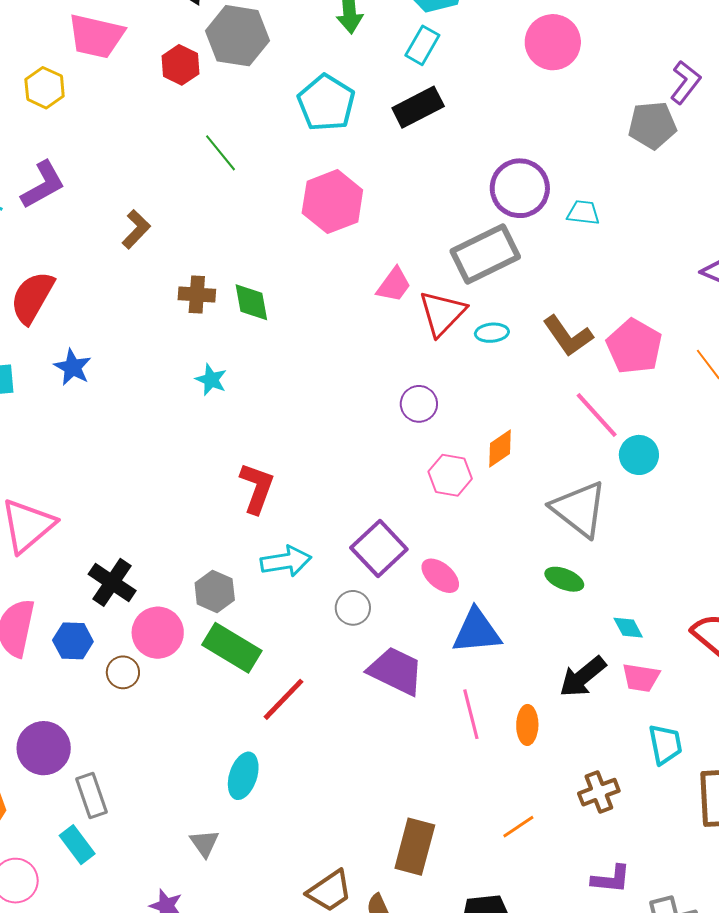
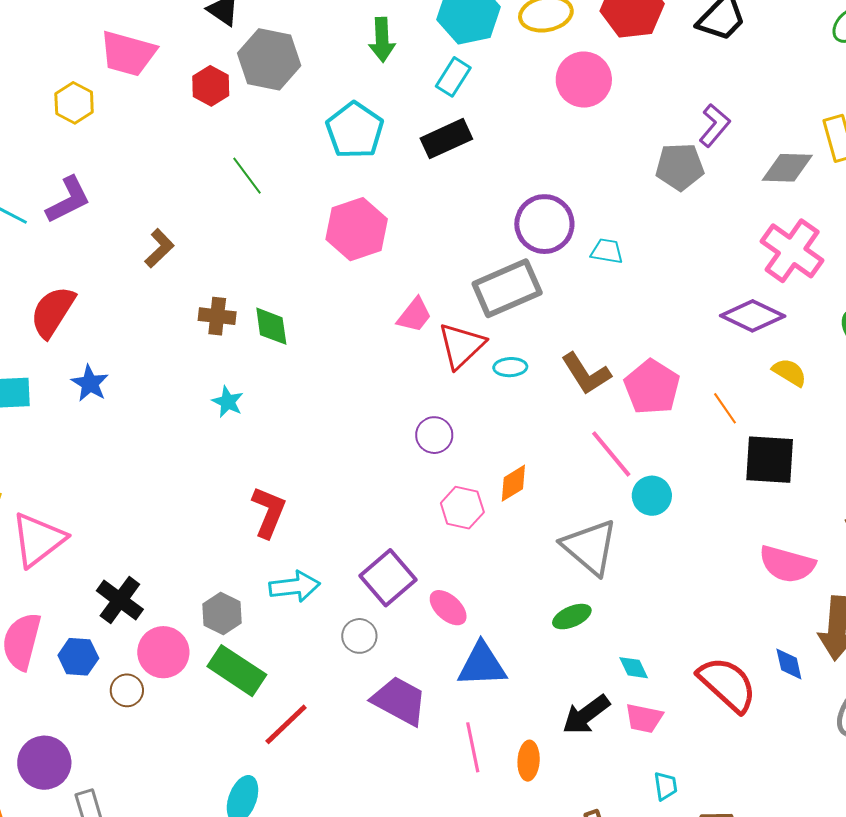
green ellipse: (564, 579) -> (572, 617), turned -48
cyan trapezoid: (665, 744) -> (666, 786), size x0.7

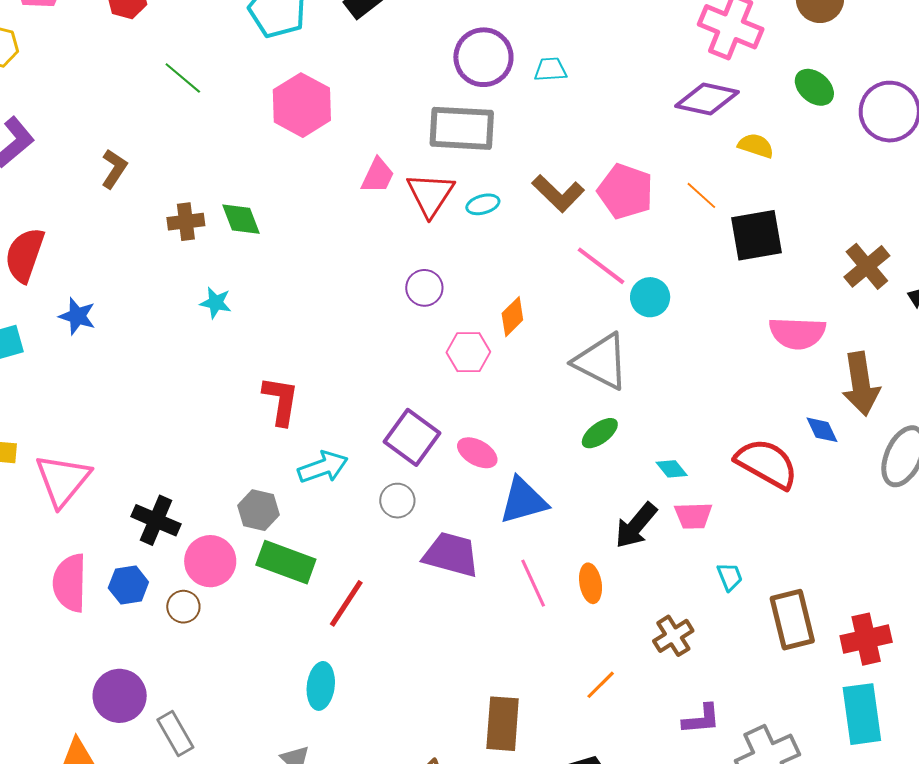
gray rectangle: (507, 288) -> (462, 128), turned 40

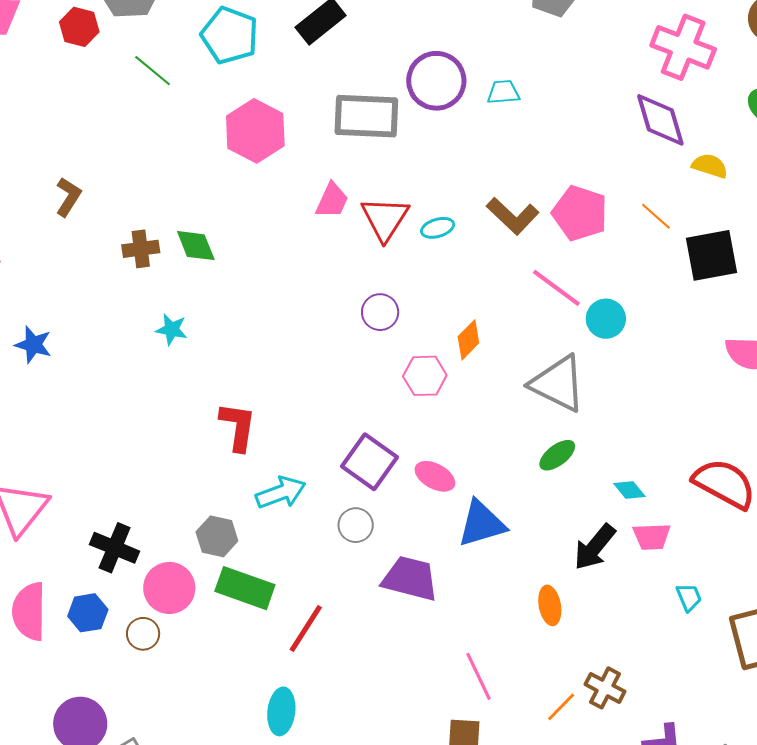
green line: (183, 78) -> (153, 71), moved
purple diamond: (707, 99) -> (660, 120), turned 62
gray rectangle: (462, 128) -> (366, 116), moved
pink line: (533, 583) -> (478, 676), moved
brown cross: (673, 636) -> (605, 688), moved, turned -30

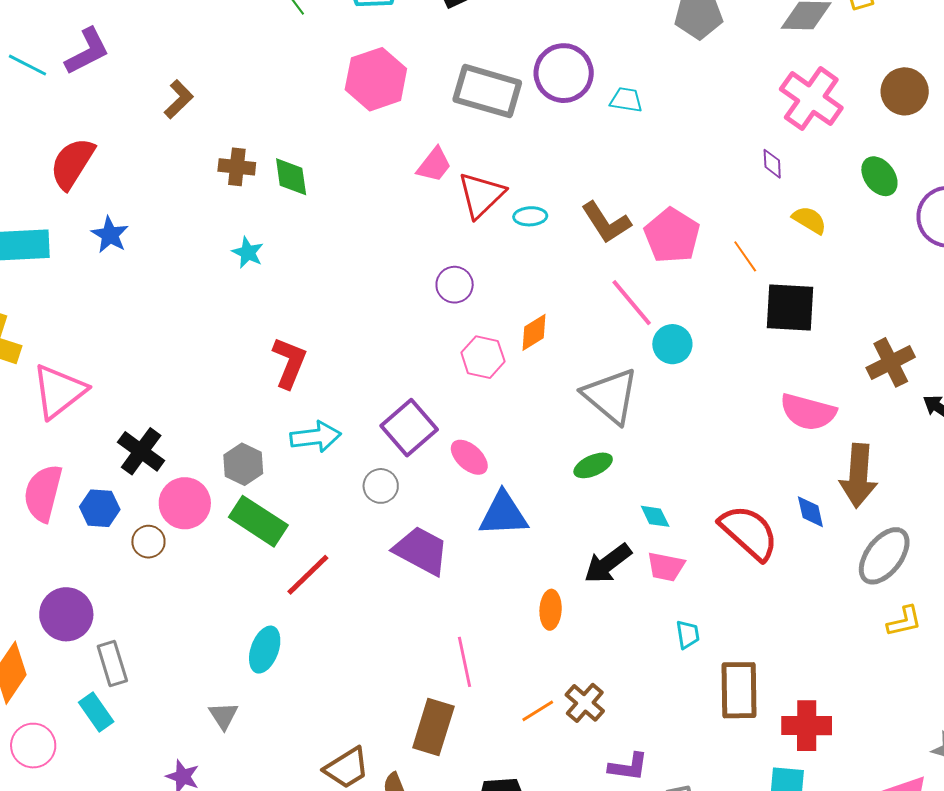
purple diamond: (660, 120) -> (772, 164), size x0.5

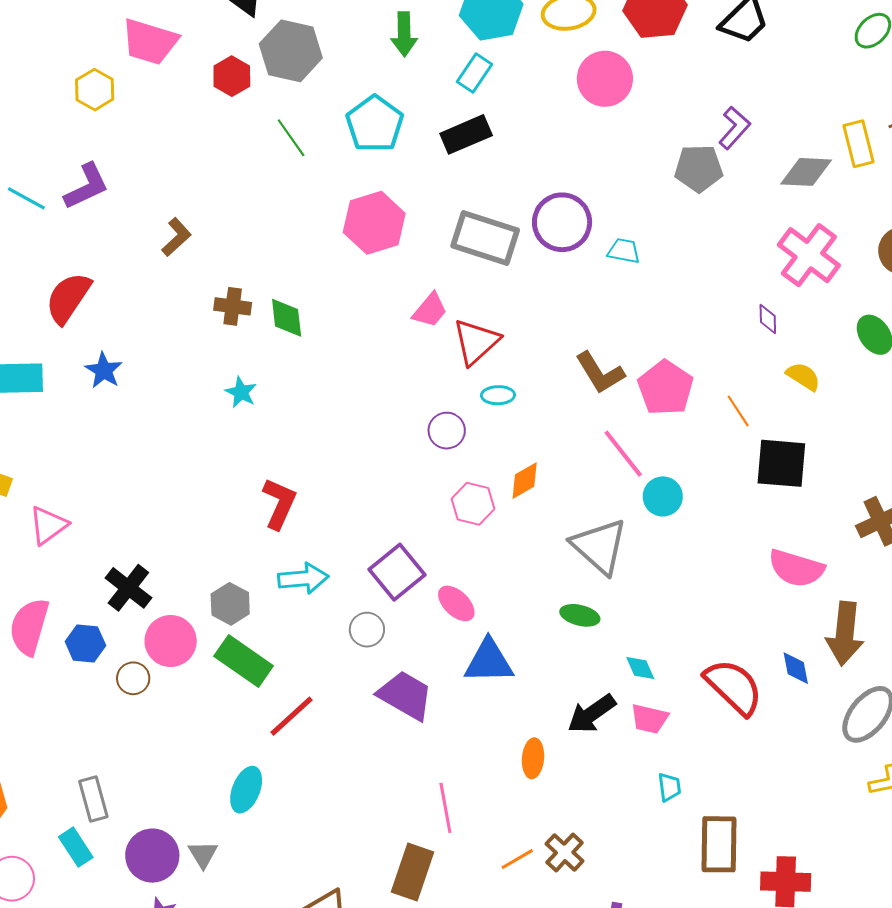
cyan ellipse: (530, 216) -> (498, 395), moved
pink triangle: (59, 391) -> (48, 525), size x0.7
green ellipse: (593, 465) -> (580, 615), turned 36
purple circle: (66, 614) -> (152, 856), moved

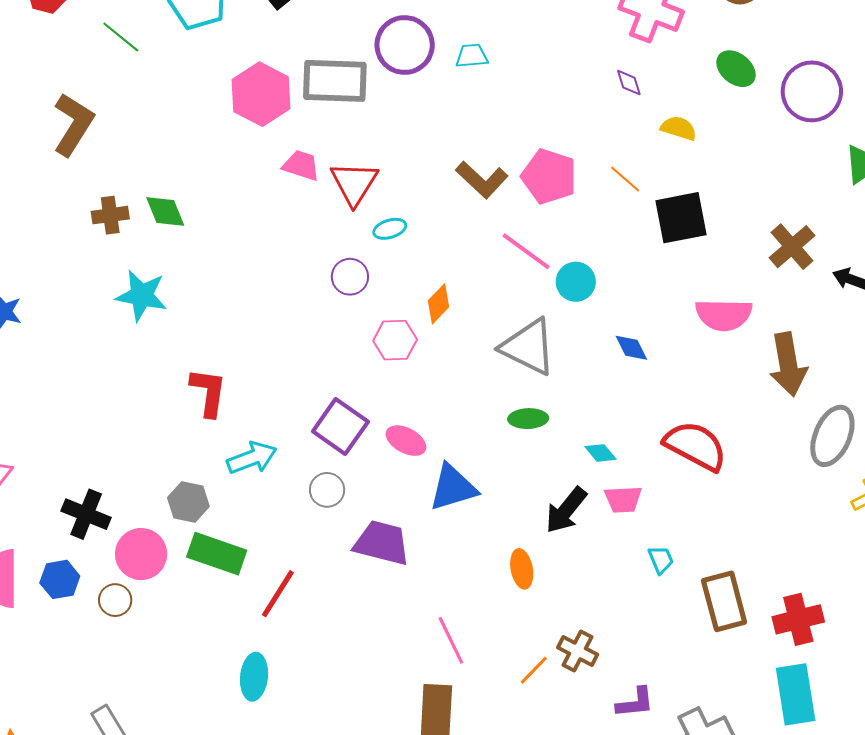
pink hexagon: (374, 223) -> (261, 94), moved
brown L-shape: (176, 237) -> (73, 124), moved, size x1.6
pink trapezoid: (430, 310) -> (301, 165), turned -96
cyan star: (241, 392) -> (142, 296), size x1.6
blue diamond: (796, 668) -> (631, 348), moved

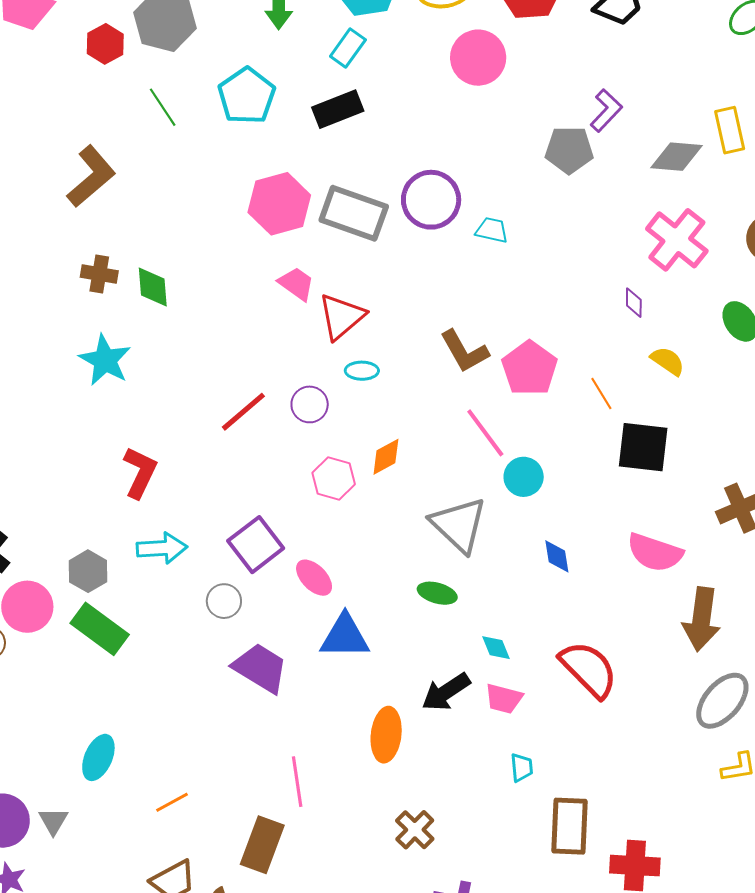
orange ellipse: (522, 569) -> (386, 735), size x1.4
red line: (278, 594) -> (243, 412), moved
orange line: (534, 670) -> (172, 802), moved

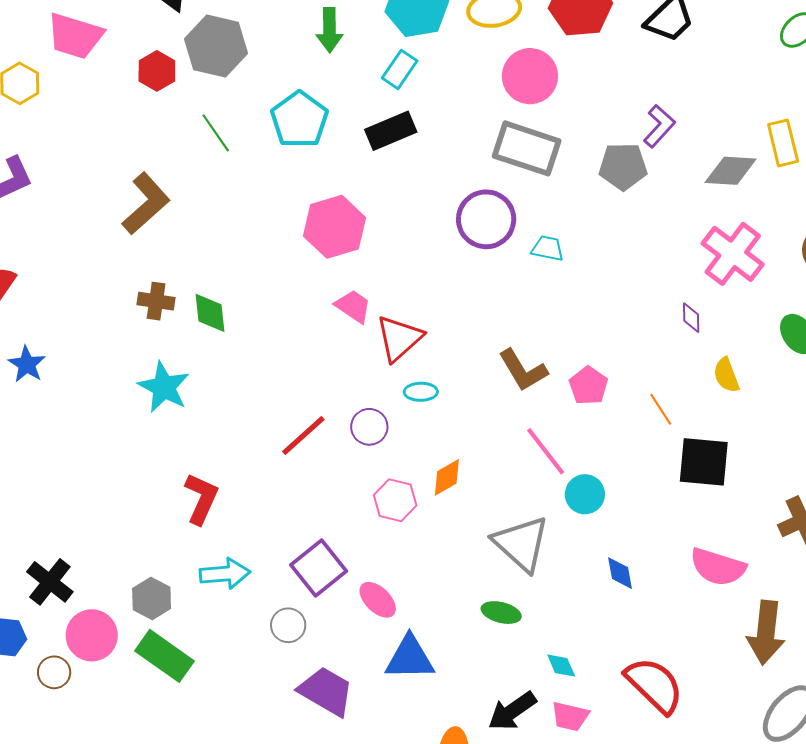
gray rectangle: (354, 213) -> (527, 148), moved
yellow semicircle: (668, 361) -> (726, 375), turned -144
pink pentagon: (530, 368) -> (588, 386), size x0.7

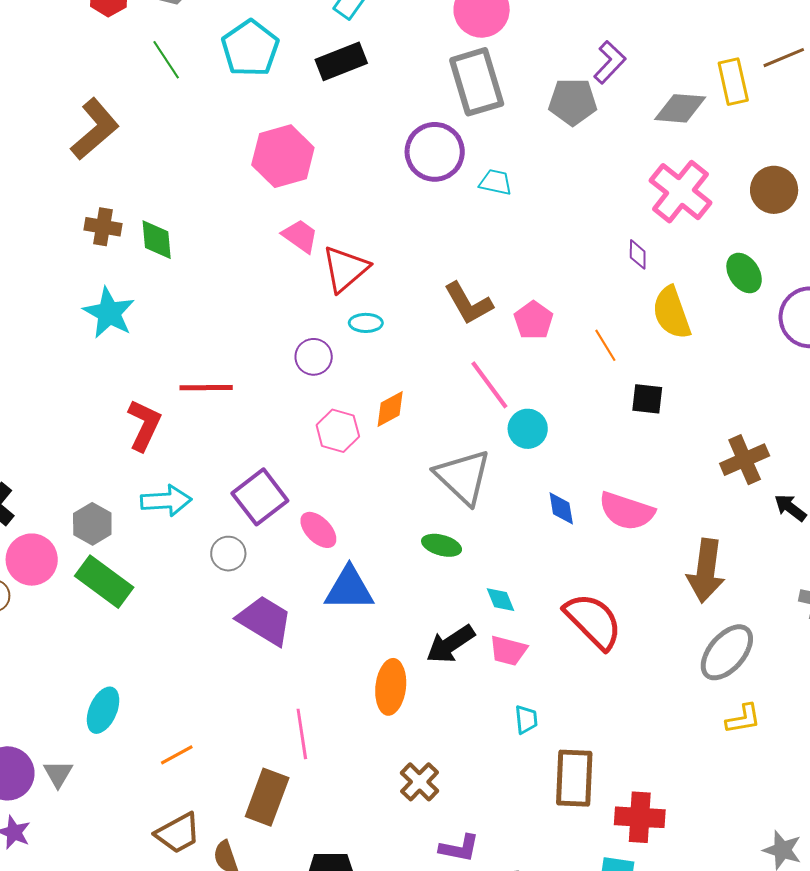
gray rectangle: (527, 148) -> (477, 82), turned 54
yellow semicircle: (726, 375) -> (672, 313), size x1.5
red line: (303, 435) -> (206, 388), moved, turned 40
black square: (704, 462) -> (647, 399), size x0.6
pink semicircle: (718, 567) -> (627, 511), moved

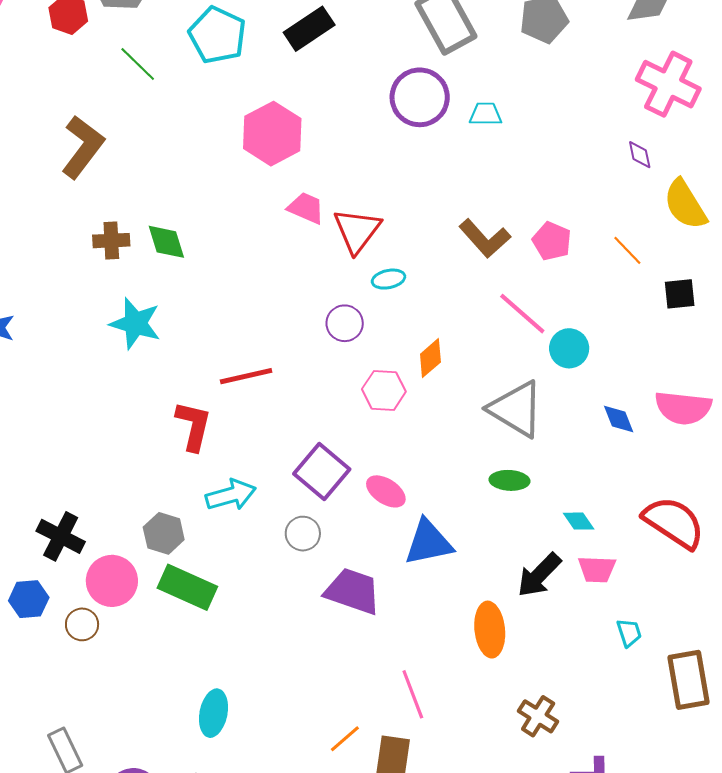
orange line: (177, 755) -> (345, 739), moved

